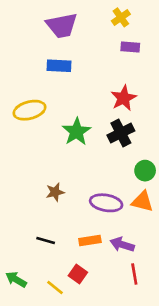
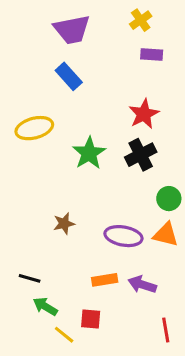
blue rectangle: (59, 66) -> (69, 76), turned 45
black line: (46, 240) -> (30, 278), moved
red square: (78, 274) -> (91, 319), turned -30
red line: (134, 274) -> (166, 330), moved
green arrow: (16, 279) -> (45, 306), moved

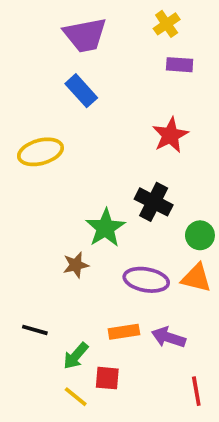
green star: (89, 153) -> (105, 228), moved
black cross: (141, 155) -> (154, 202), moved, turned -36
green arrow: (45, 306) -> (76, 356), moved, turned -80

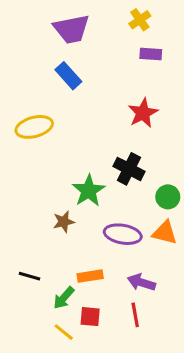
orange rectangle: (124, 332) -> (90, 276), moved
red line: (196, 391) -> (135, 315), moved

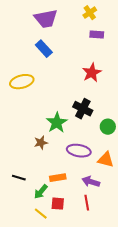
orange triangle: (165, 233) -> (106, 160), moved

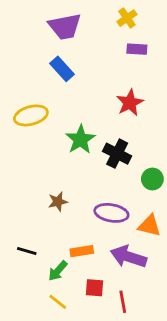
green star: (57, 123) -> (80, 139), moved
purple arrow: (91, 182) -> (128, 257), size x1.4
red line: (87, 203) -> (123, 302), moved
red square: (58, 204) -> (95, 288), moved

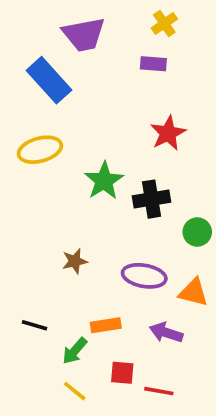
purple rectangle: (137, 49) -> (153, 64), moved
blue rectangle: (62, 69) -> (49, 80), moved, size x1.4
black cross: (117, 154) -> (152, 199), turned -36
purple arrow: (128, 257) -> (166, 333), size x0.7
red line: (123, 302) -> (159, 391), turned -70

